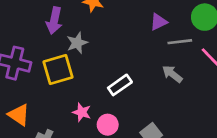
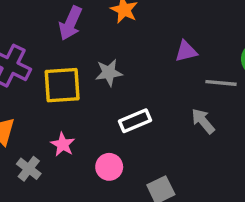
purple triangle: (159, 22) -> (186, 51), moved
gray star: (77, 43) -> (109, 73), moved
pink star: (82, 112) -> (63, 144), moved

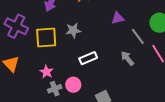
gray line: (221, 83) -> (138, 36), turned 48
gray cross: (29, 169) -> (55, 89), moved, turned 32

